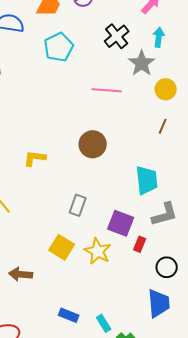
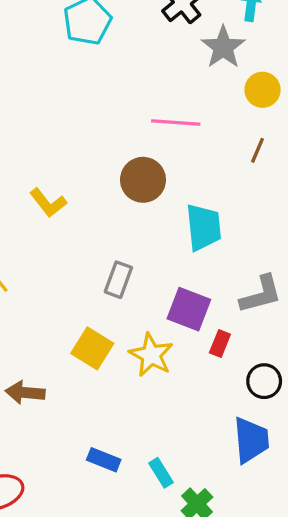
pink line: (107, 90) -> (176, 123), moved
yellow L-shape: (35, 158) -> (48, 203), turned -135
cyan trapezoid: (147, 180) -> (204, 227), moved

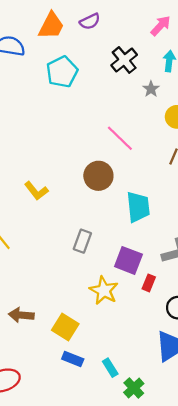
gray star: (223, 47) -> (151, 89), size x0.6
pink line: (176, 123) -> (120, 138), turned 40
yellow square: (92, 348) -> (65, 327), moved

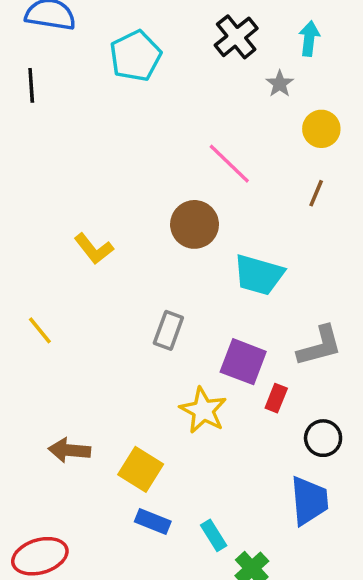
cyan trapezoid: (138, 207) -> (259, 275), turned 112

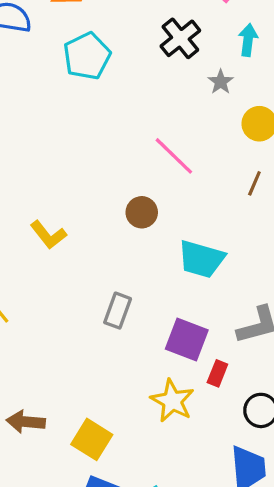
brown circle: (195, 224) -> (142, 212), size x0.7
yellow star: (203, 410) -> (172, 401), moved

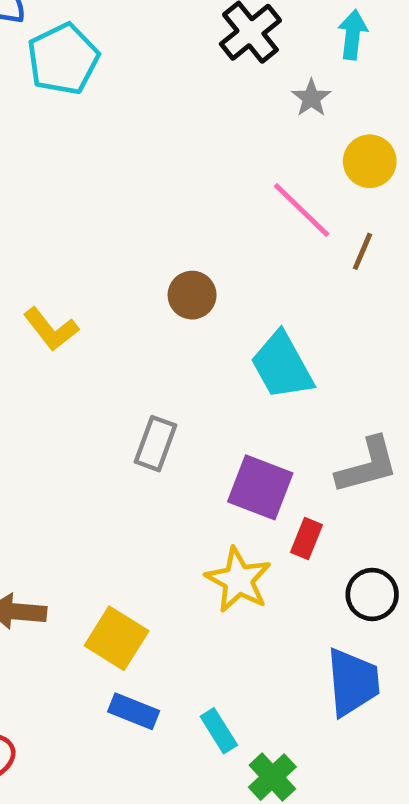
cyan pentagon: (87, 56) -> (63, 59), moved
pink line: (174, 156) -> (302, 210), moved
cyan trapezoid: (201, 259) -> (282, 366), turned 45

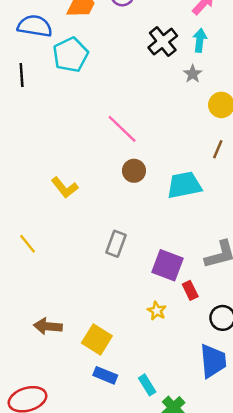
cyan arrow: (353, 35) -> (200, 40), moved
pink line: (302, 210) -> (122, 129), moved
cyan trapezoid: (282, 366) -> (184, 185), moved, turned 108
red rectangle: (306, 538) -> (190, 290), turned -48
yellow star: (238, 580) -> (157, 311), size x0.6

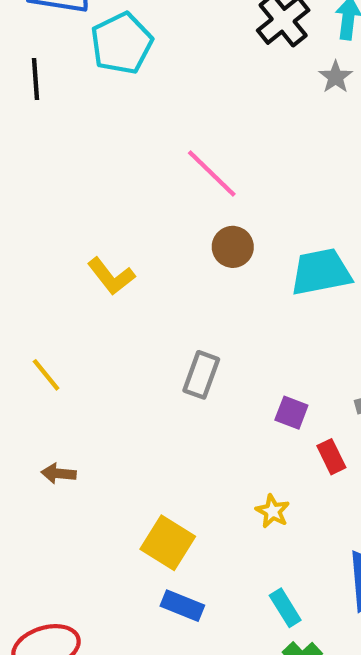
purple square: (167, 265) -> (291, 413), size x0.6
yellow star: (157, 311) -> (273, 511), moved
brown arrow: (48, 326) -> (59, 473), moved, size x0.7
cyan rectangle: (147, 385) -> (285, 608), moved

